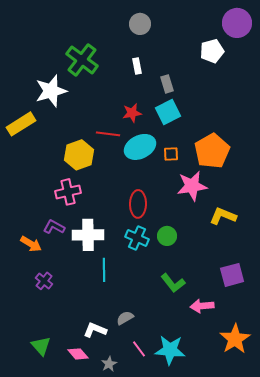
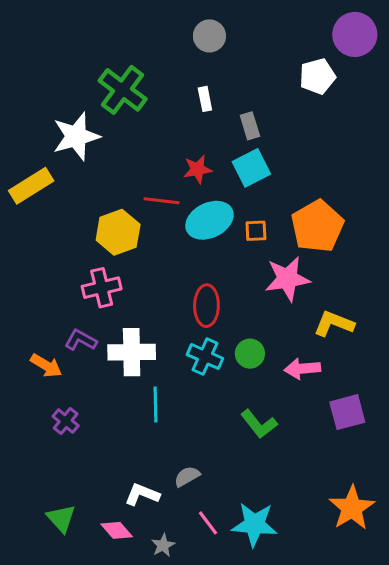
pink arrow: (202, 306) -> (302, 369), moved

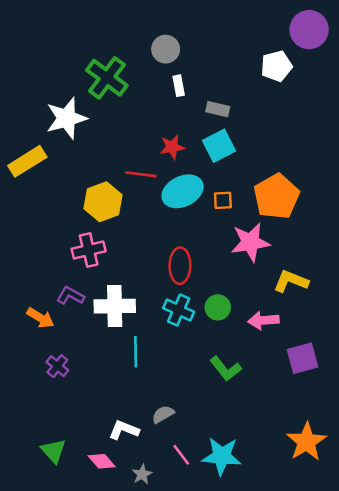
gray circle: (209, 36) -> (166, 49), moved
gray rectangle: (250, 126) -> (218, 109), turned -60

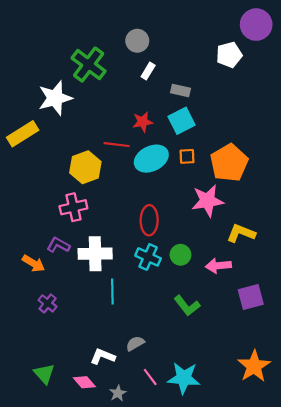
white rectangle: (179, 86) -> (148, 71), turned 42
orange square: (223, 200) -> (187, 156), moved

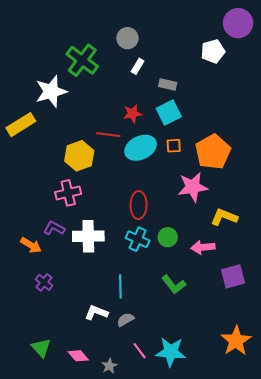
cyan line: (112, 292) -> (120, 286), moved
white L-shape: (103, 356) -> (96, 313), moved

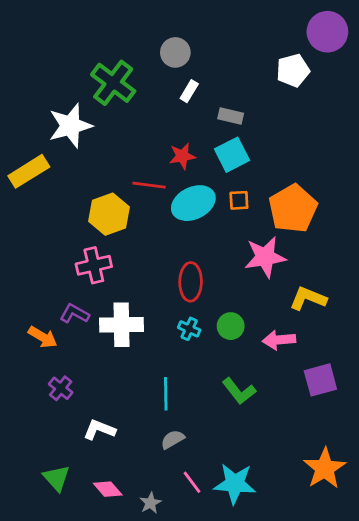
cyan cross: (138, 239) -> (189, 329), size x0.7
white L-shape: (96, 313) -> (99, 430), moved

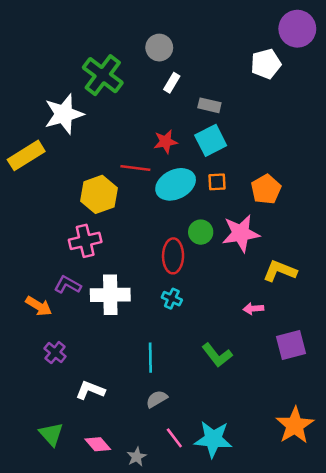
orange pentagon: (293, 209) -> (266, 189), size x0.7
green circle: (231, 326) -> (201, 232), moved
pink arrow: (279, 340) -> (253, 309), size x0.7

